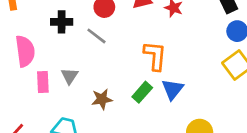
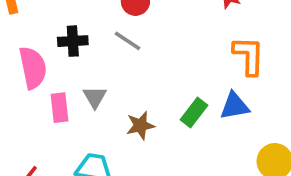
black cross: (62, 22) -> (73, 41), moved
orange L-shape: (155, 56) -> (249, 56), moved
blue triangle: (173, 89) -> (235, 106), turned 45

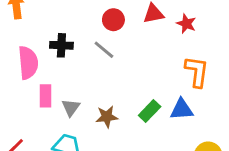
gray triangle: (95, 97) -> (71, 108), moved

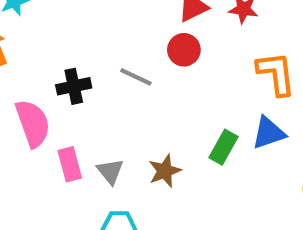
red circle: (113, 20) -> (184, 50), moved

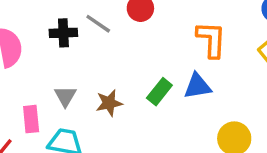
black cross: (74, 86) -> (63, 33), moved
pink rectangle: (70, 164) -> (31, 119), moved

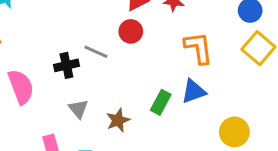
gray triangle: (65, 96) -> (78, 109), moved

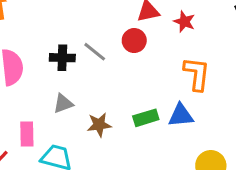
green rectangle: (161, 102) -> (146, 118), turned 30
gray triangle: (78, 109) -> (63, 103), turned 35

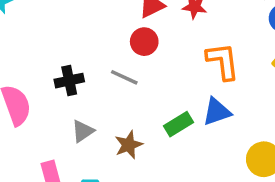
gray line: (95, 52) -> (124, 77), moved

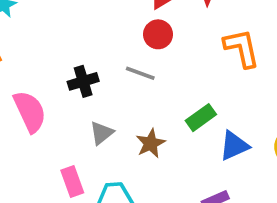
blue triangle: (217, 112) -> (234, 146), moved

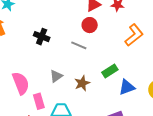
orange L-shape: (242, 48) -> (134, 35), turned 60
black cross: (83, 81) -> (42, 37), moved, turned 35
pink semicircle: (30, 112) -> (21, 83), moved

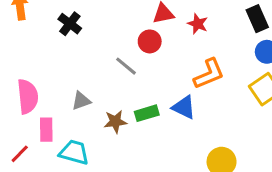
black cross: (42, 37) -> (70, 24), moved
green rectangle: (110, 71) -> (147, 113), moved
blue triangle: (127, 87) -> (184, 107), moved, turned 30

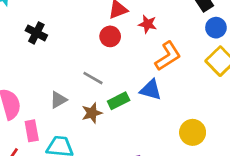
red star: (198, 24) -> (148, 24), moved
gray line: (126, 66) -> (93, 78), moved

